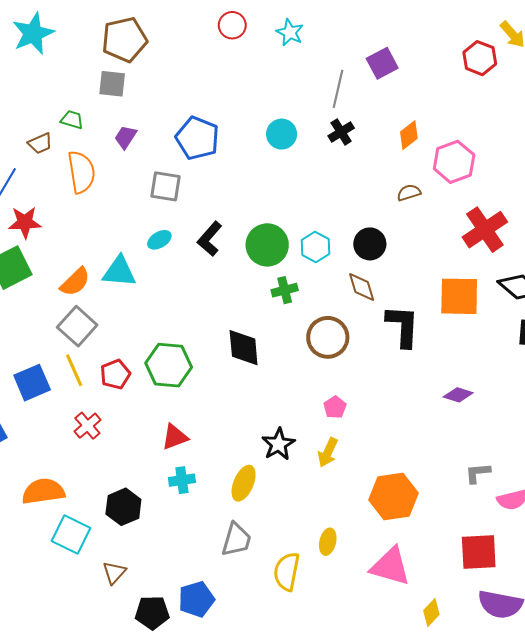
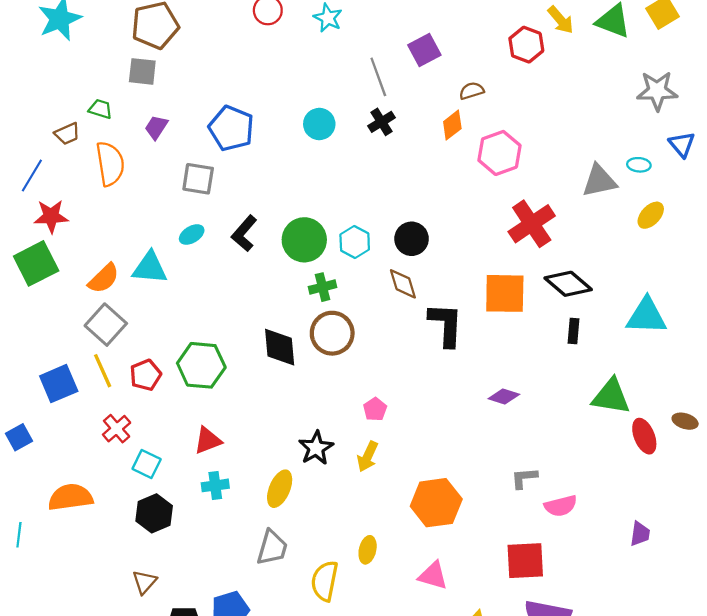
gray line: (338, 89) -> (378, 77), turned -33
brown semicircle: (409, 193) -> (472, 91), moved
brown circle: (328, 337) -> (332, 333), moved
cyan square: (71, 535) -> (147, 464), moved, size x0.7
pink triangle: (390, 566) -> (433, 576), size x0.7

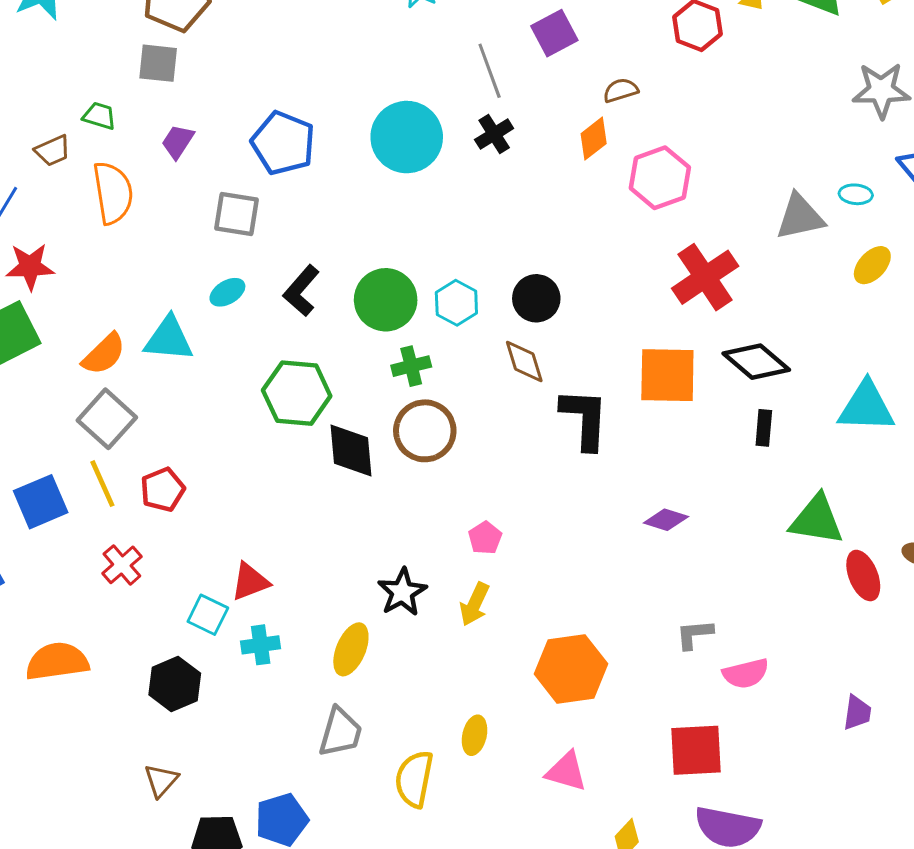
cyan circle: (319, 124) -> (407, 137), size x1.6
green hexagon: (201, 365) -> (297, 393), moved
cyan square: (147, 464) -> (208, 615), moved

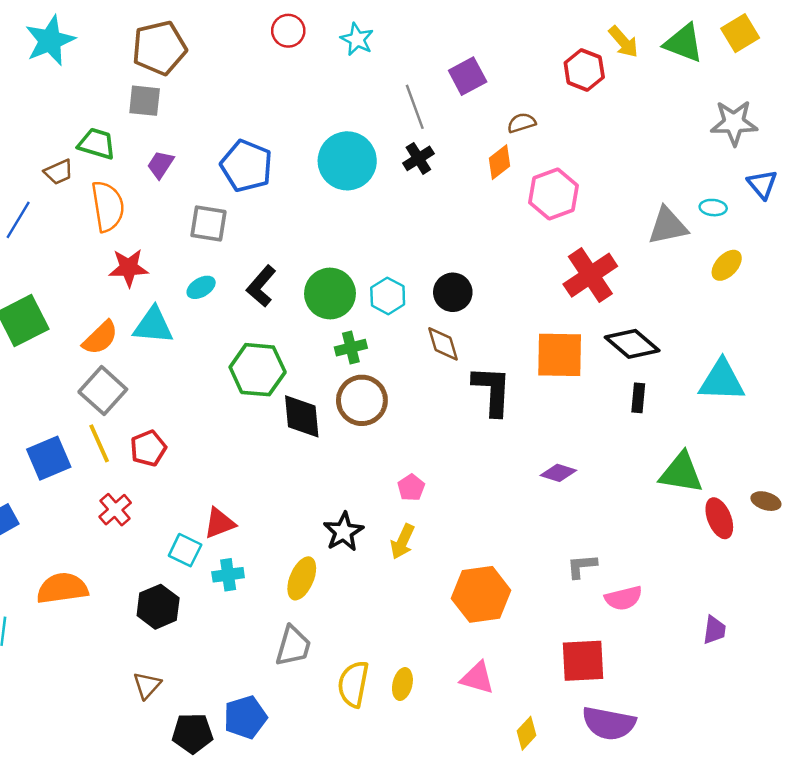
green trapezoid: (99, 116) -> (97, 144), size x1.4
red star: (30, 267) -> (129, 268), moved
yellow ellipse: (475, 735) -> (402, 684), moved

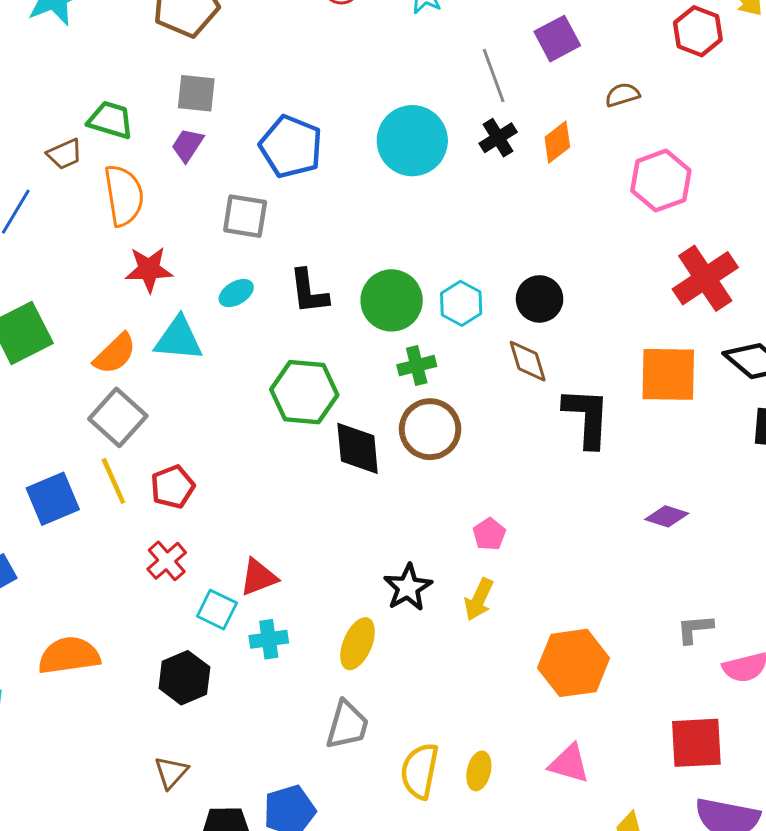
gray square: (145, 101) -> (196, 93), moved
orange diamond: (499, 162) -> (557, 142), moved
black L-shape: (261, 286) -> (309, 292), turned -48
red cross: (115, 510) -> (167, 561), moved

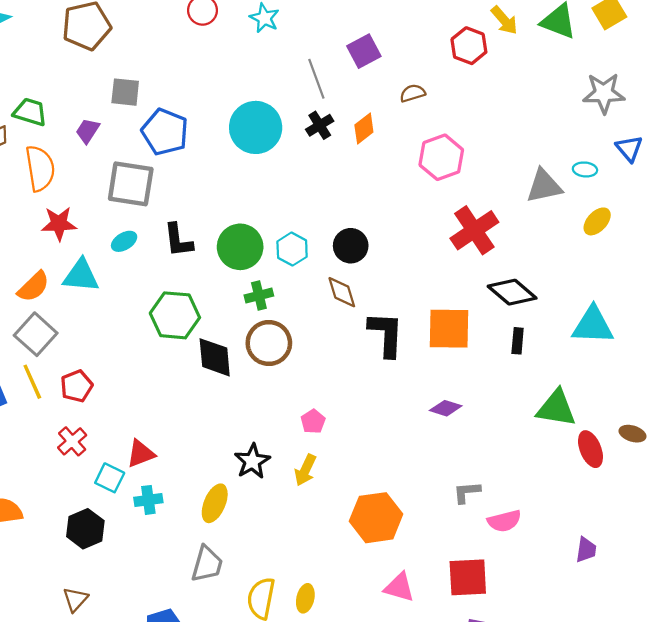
gray square: (196, 93) -> (125, 92), moved
gray square: (245, 216) -> (131, 184), size x1.4
orange square: (668, 374) -> (449, 329), moved
pink triangle: (569, 764) -> (399, 587), moved

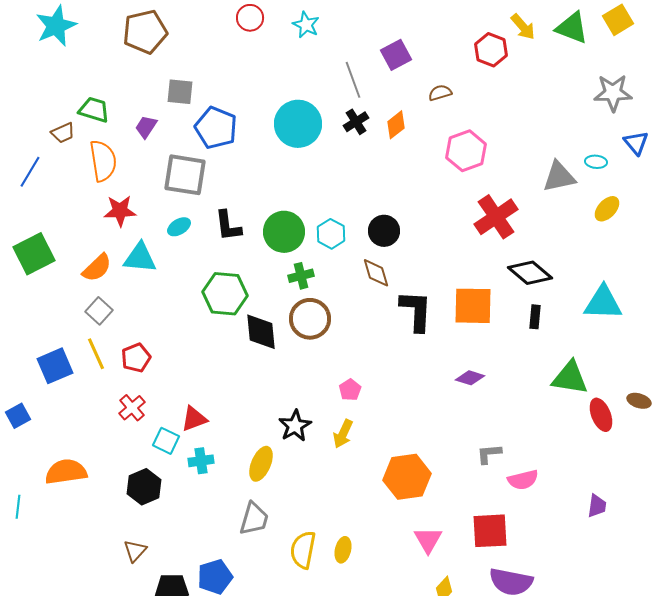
gray square: (36, 334) -> (99, 311), size x0.7
pink triangle: (399, 587) -> (428, 540), turned 44

